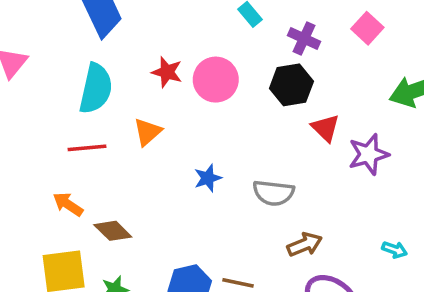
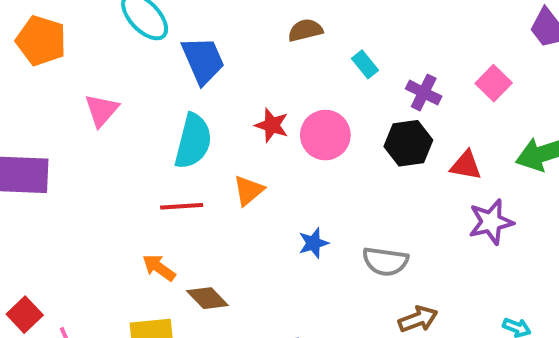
red triangle: (325, 128) -> (466, 165), moved, turned -36

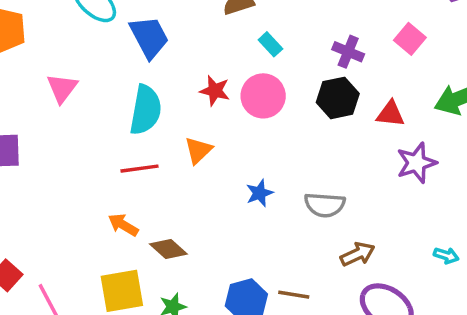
cyan rectangle: (365, 64) -> (270, 44), moved

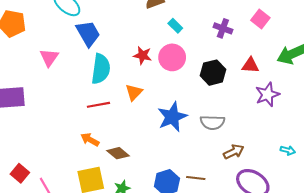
blue trapezoid: (149, 37) -> (88, 33), moved
black hexagon: (338, 98) -> (213, 73), moved
blue star: (259, 193) -> (172, 117), size x1.8

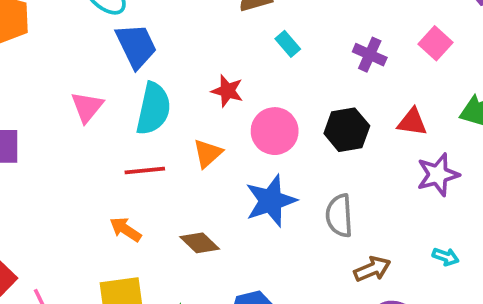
pink circle: (172, 57) -> (275, 131), moved
pink triangle: (49, 58) -> (87, 107), moved
gray semicircle: (212, 122) -> (339, 216), turned 80
cyan arrow: (288, 150) -> (446, 257), moved
brown diamond: (118, 153) -> (200, 243), moved

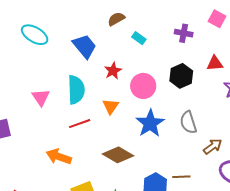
blue trapezoid: (136, 46) -> (85, 46), moved
red star: (227, 91) -> (113, 71), turned -30
orange arrow: (126, 229) -> (59, 157), moved, size x1.4
brown diamond: (200, 243) -> (118, 155), size x1.4

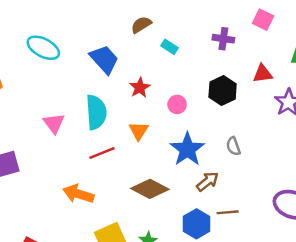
pink circle: (143, 86) -> (177, 104), size x0.6
gray semicircle: (188, 122) -> (233, 146), size x0.7
brown arrow: (213, 146) -> (208, 181), moved

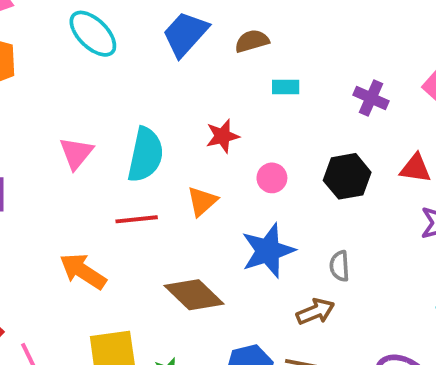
cyan rectangle: (170, 47) -> (286, 87), turned -49
blue trapezoid: (104, 59) -> (185, 34), moved, turned -112
brown arrow: (208, 181) -> (315, 312), moved

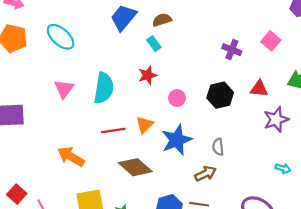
cyan ellipse: (93, 34) -> (61, 37), moved
cyan rectangle: (286, 87) -> (154, 44), moved, turned 56
orange triangle: (202, 201) -> (144, 125), moved
red line: (137, 219) -> (113, 131), moved

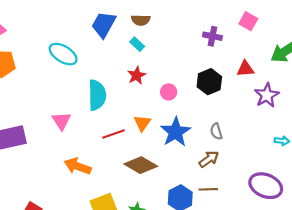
brown semicircle: (162, 20) -> (141, 20), turned -150
cyan ellipse: (61, 37) -> (63, 54), moved
pink triangle: (64, 89) -> (61, 121), moved

